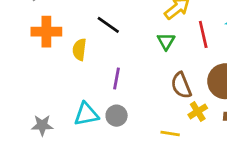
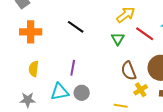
red line: (203, 34) -> (145, 34), turned -42
yellow semicircle: (79, 50) -> (34, 69), moved
purple line: (117, 78) -> (73, 68), moved

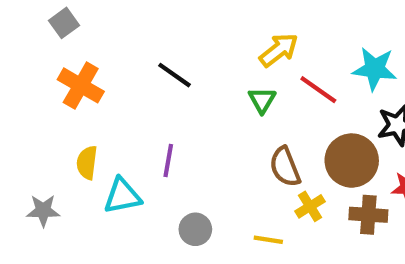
orange cross: (31, 32) -> (81, 85), turned 30
cyan triangle: (60, 92) -> (122, 196), moved
gray circle: (82, 93) -> (195, 229), moved
gray star: (28, 100) -> (43, 211), moved

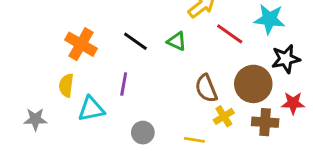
black line: (175, 75) -> (135, 41), moved
orange cross: (81, 85) -> (81, 44), moved
green triangle: (262, 100) -> (177, 41), moved, turned -36

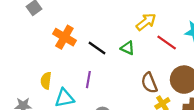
orange cross: (81, 44) -> (64, 37), moved

